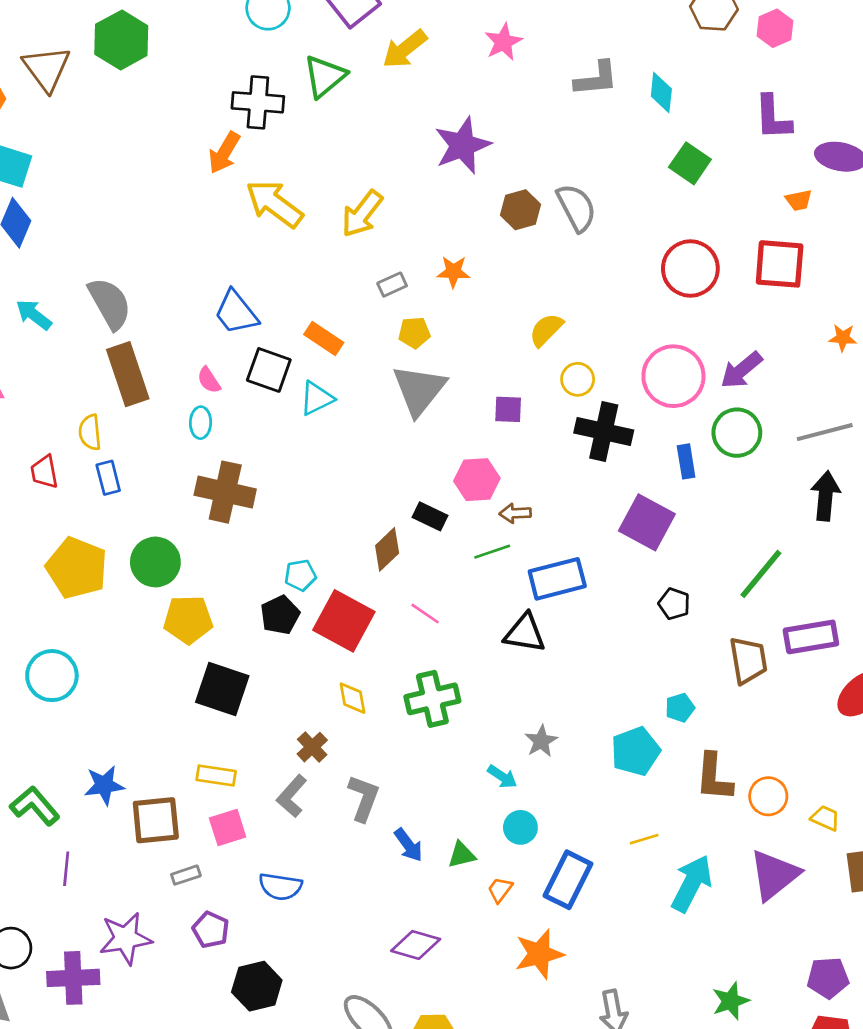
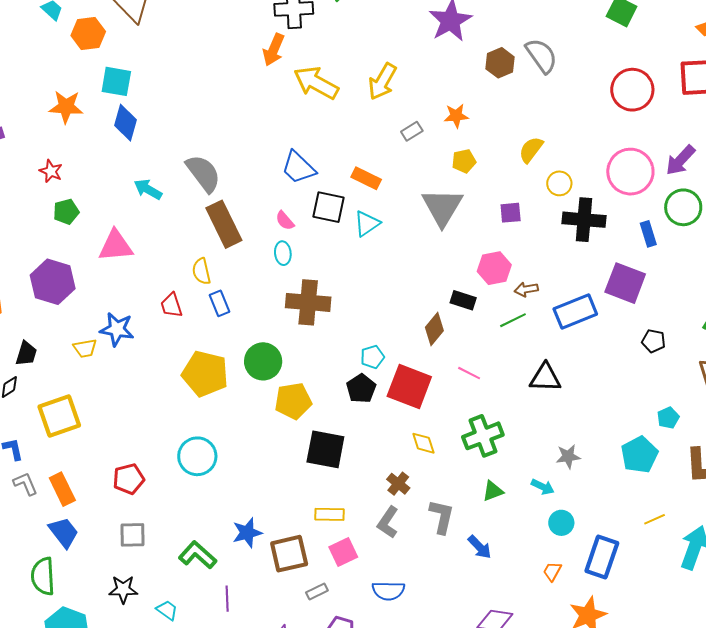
yellow pentagon: (414, 333) -> (464, 161), moved
blue rectangle: (557, 579) -> (575, 311), moved
gray star: (541, 741) -> (568, 456), turned 30
green triangle: (462, 855) -> (493, 491), moved

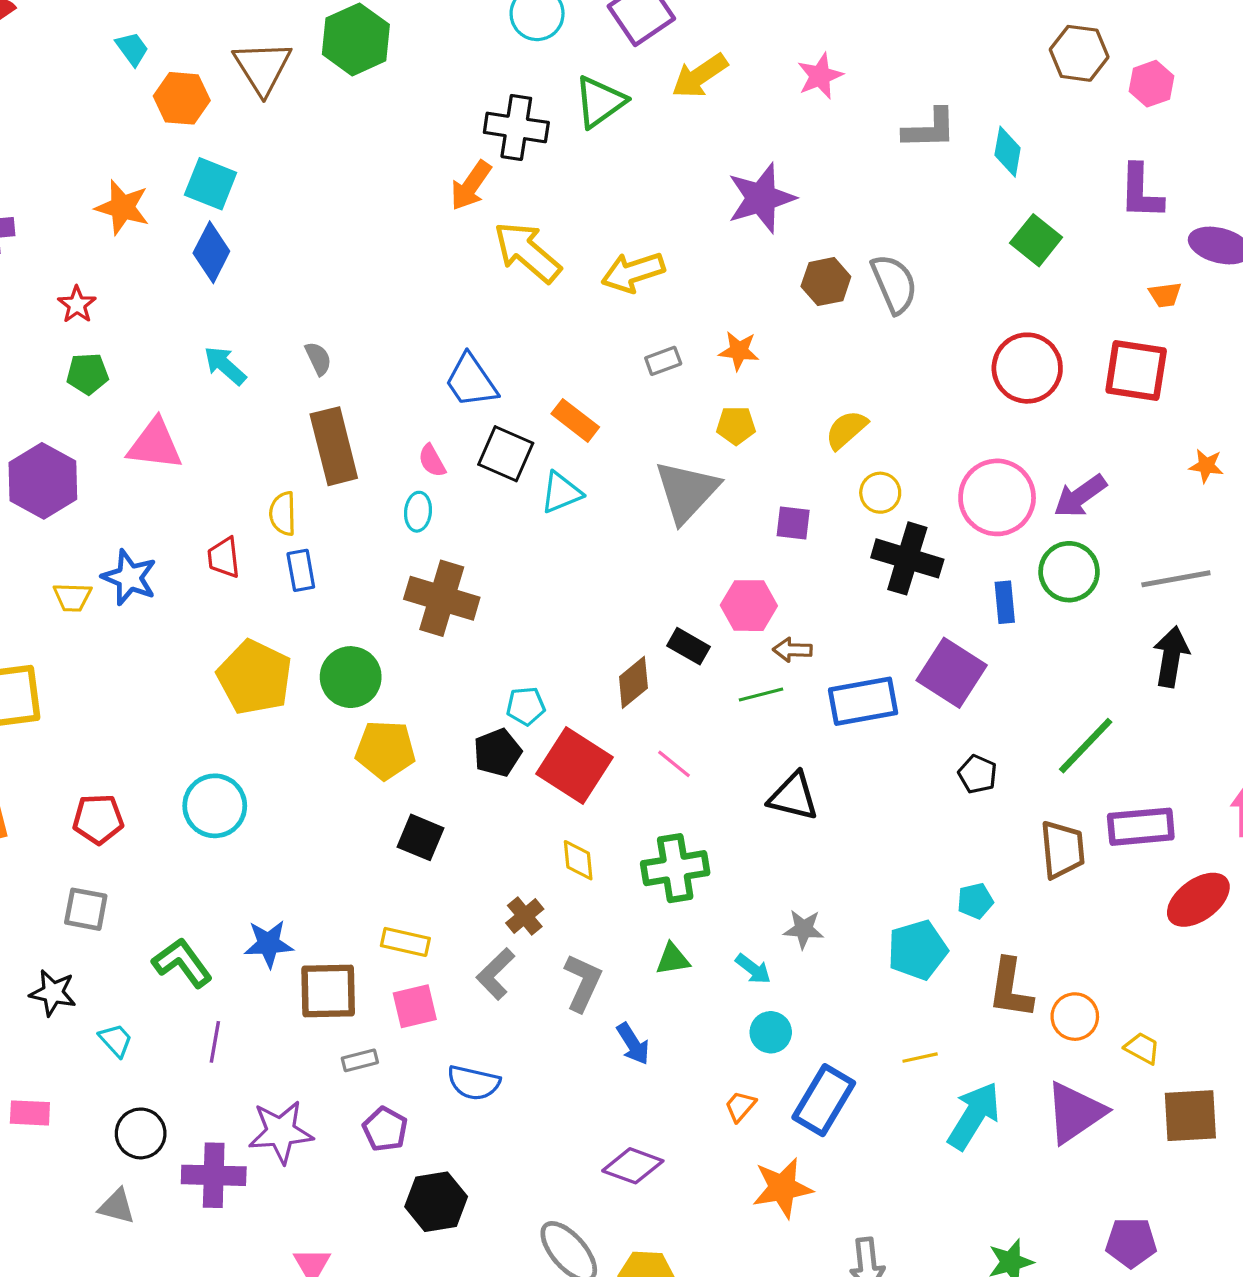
yellow arrow: (382, 82) -> (633, 272), turned 30
gray semicircle: (203, 173) -> (318, 359), size x0.5
black square: (325, 449) -> (421, 837), size x0.7

